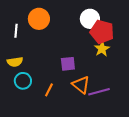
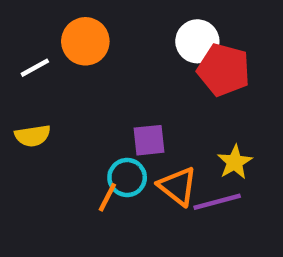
white line: (16, 31) -> (35, 68), turned 56
yellow star: (102, 49) -> (235, 162), moved
cyan circle: (23, 81) -> (127, 177), moved

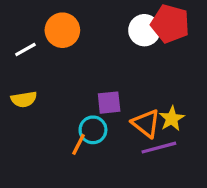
red pentagon: (224, 70) -> (170, 24), moved
orange triangle: (178, 186) -> (146, 123), moved

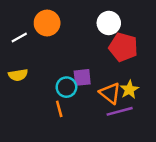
red pentagon: (170, 24) -> (123, 47), moved
cyan circle: (93, 130) -> (66, 87), moved
orange line: (78, 144) -> (59, 109), turned -42

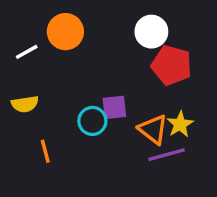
orange line: (59, 109) -> (45, 151), moved

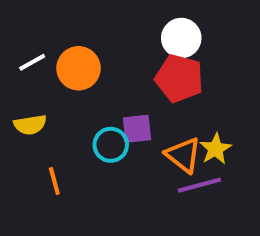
orange circle: (65, 32) -> (78, 68), moved
red pentagon: (172, 65) -> (179, 78), moved

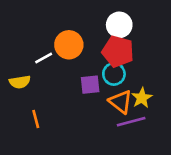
white line: (32, 62) -> (44, 58), moved
orange circle: (78, 68) -> (69, 45), moved
cyan circle: (111, 145) -> (114, 74), moved

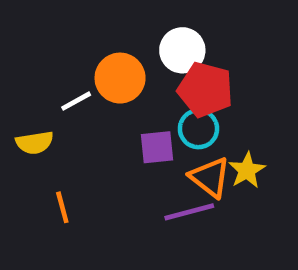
white circle: (119, 25) -> (182, 50), moved
purple line: (131, 122) -> (189, 212), moved

